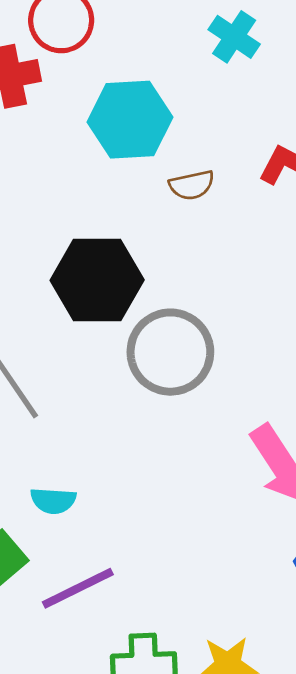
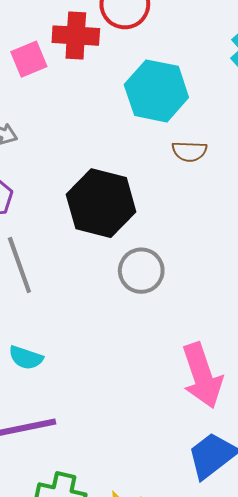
gray circle: (170, 352) -> (141, 271), size x0.7

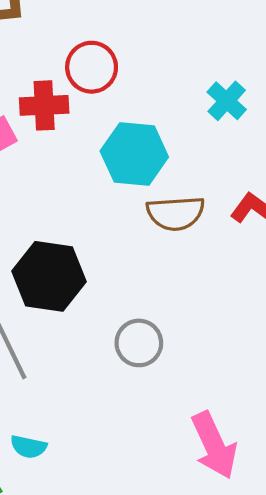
brown semicircle: (189, 151) -> (176, 213), size x1.6
black hexagon: (101, 203) -> (49, 276), moved

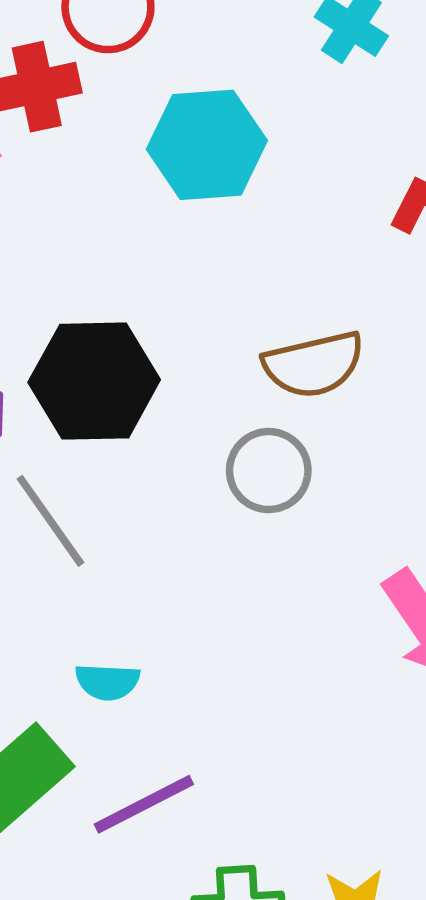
brown semicircle: (176, 213) -> (314, 364), moved

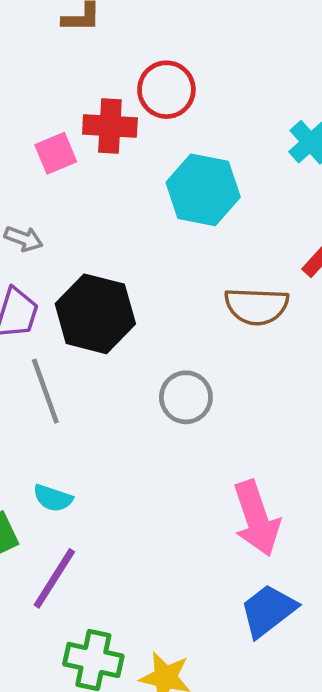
brown semicircle: (314, 364) -> (257, 306), moved
purple line: (144, 804) -> (54, 578), turned -46

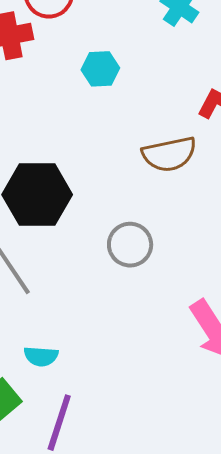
cyan hexagon: (203, 190) -> (100, 69), size x0.6

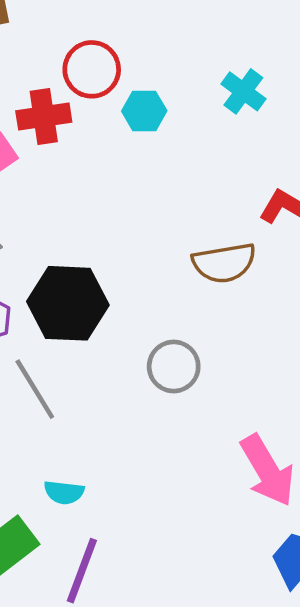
cyan hexagon: (100, 69) -> (144, 111), moved

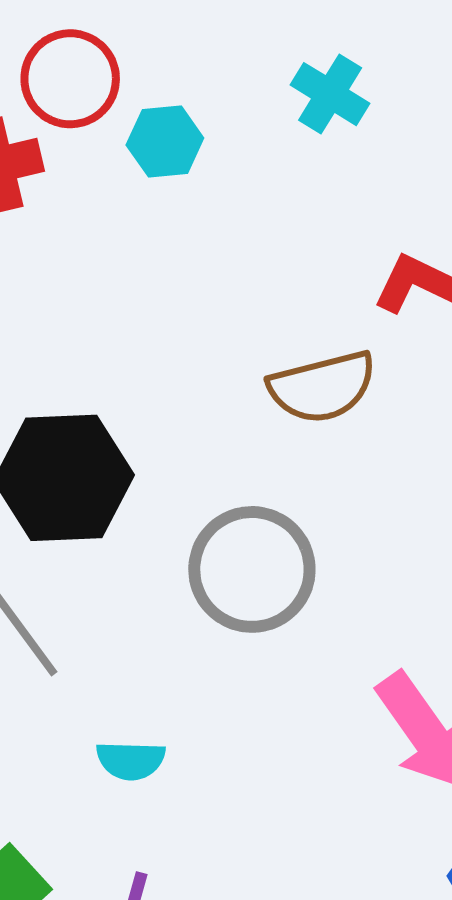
gray circle: (174, 366) -> (252, 569), size x1.4
cyan semicircle: (64, 492) -> (131, 760), moved

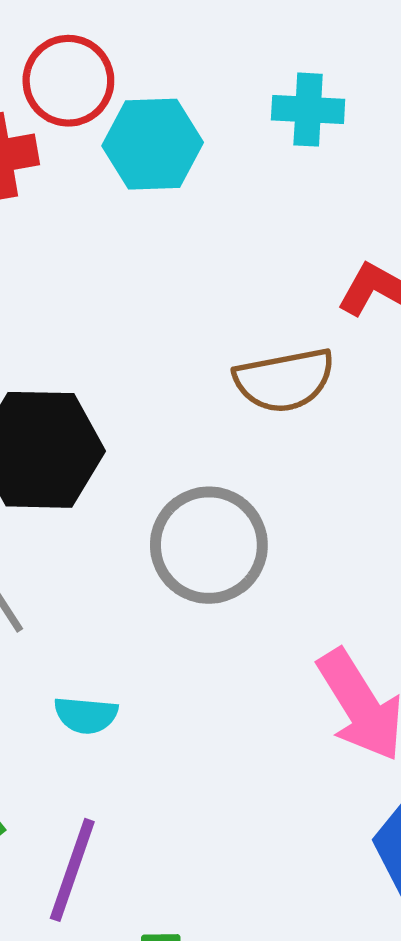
cyan cross: (330, 94) -> (308, 110), turned -32
cyan hexagon: (165, 141) -> (153, 144), size x1.4

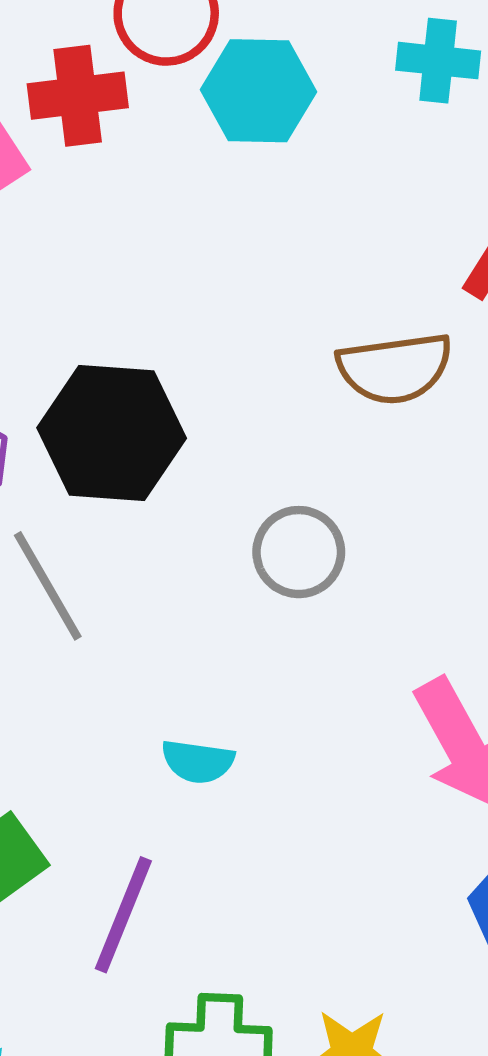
gray circle: (209, 545) -> (299, 552), size x0.7
cyan semicircle: (86, 715) -> (198, 761), moved

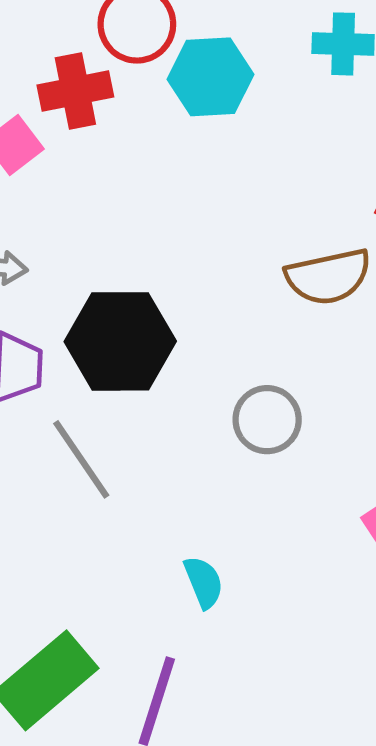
cyan semicircle: (198, 761) -> (204, 582), turned -116

